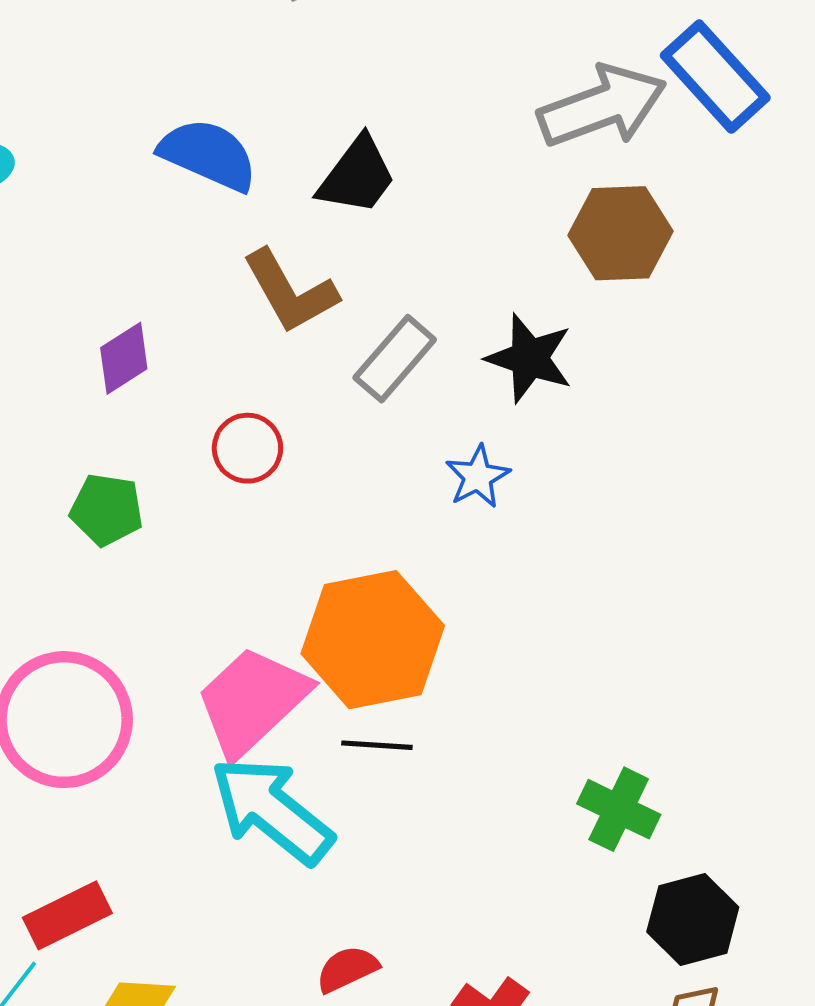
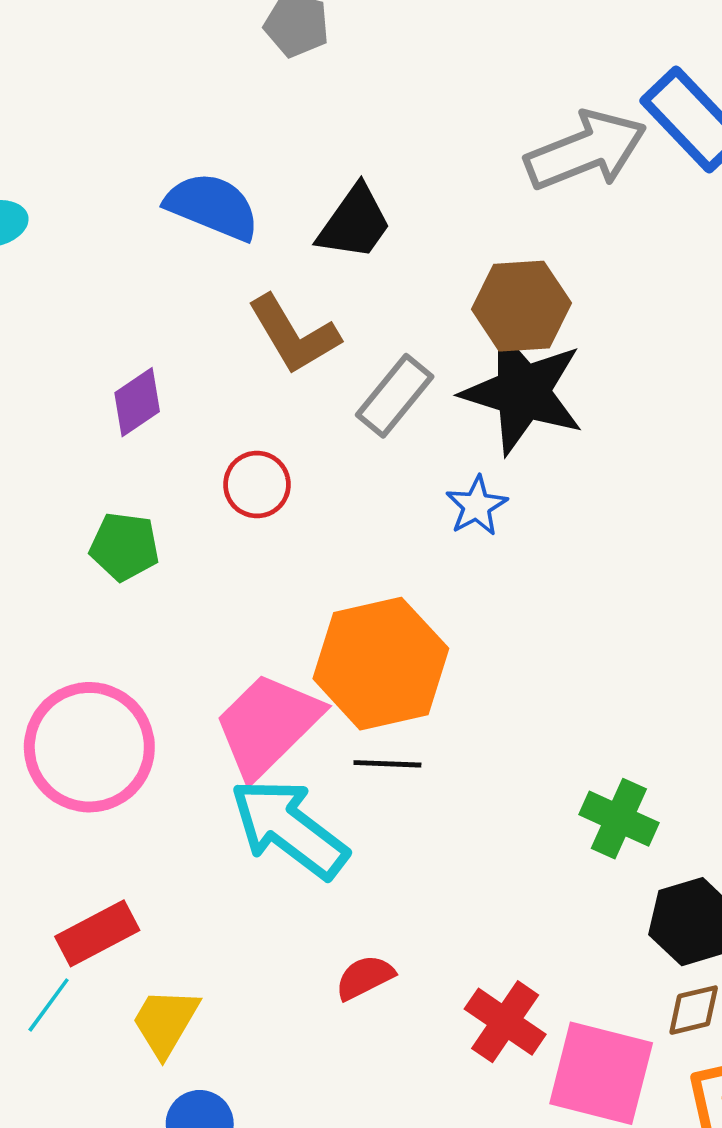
brown hexagon: (620, 233) -> (521, 306), moved
black star: (529, 358) -> (523, 392), size x1.5

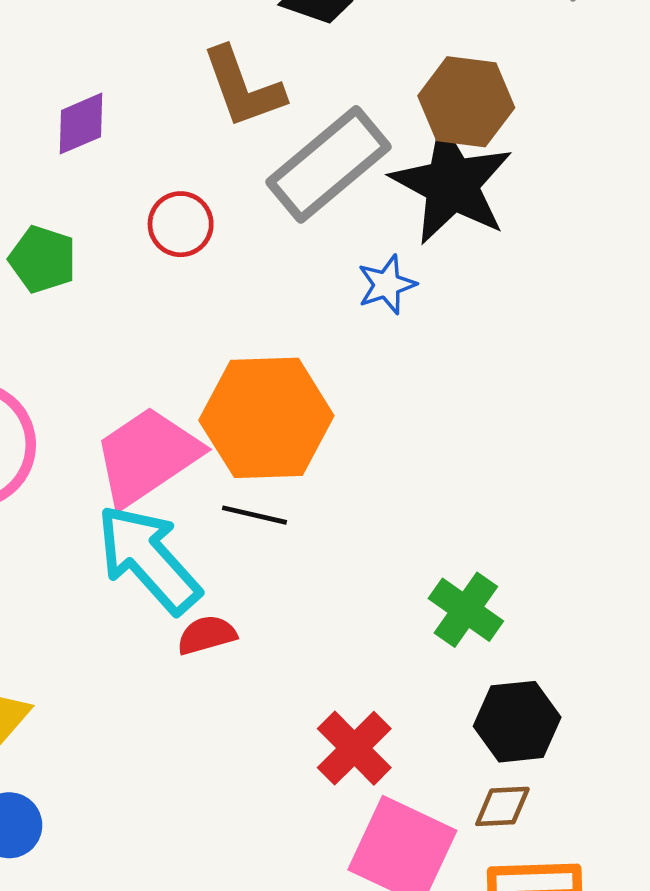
gray rectangle: (395, 396) -> (329, 164), size x1.5
red semicircle: (365, 977) -> (207, 635), moved
red cross: (505, 1022) -> (354, 748), moved

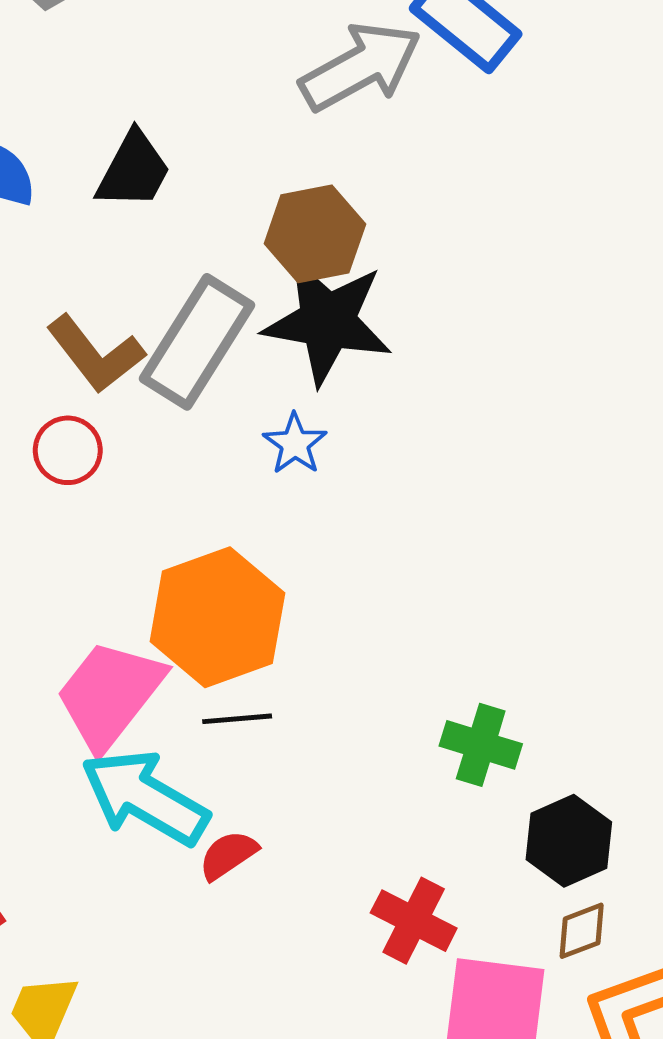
brown L-shape: (243, 87) -> (96, 354), moved

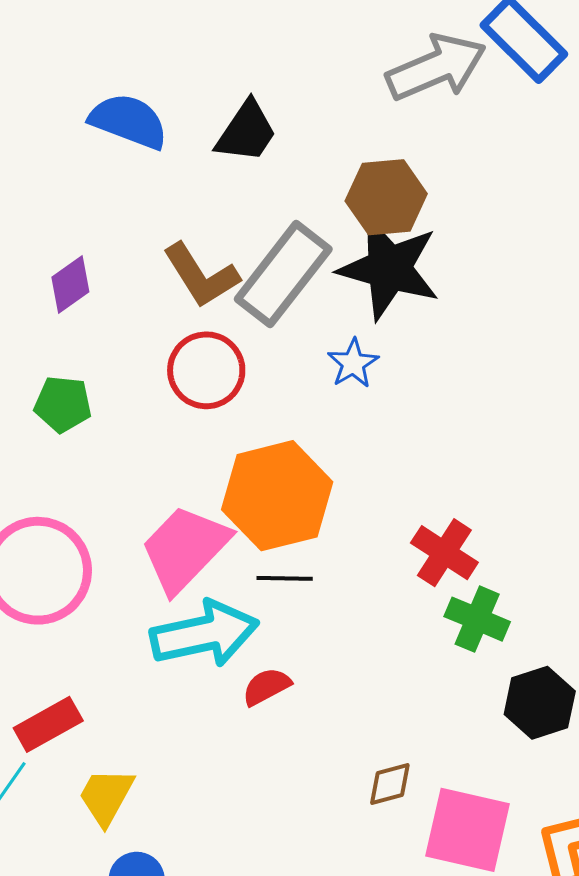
red circle: (68, 450) -> (206, 370), moved, size x1.4
cyan arrow: (145, 798) -> (204, 634), turned 132
red cross: (414, 921) -> (444, 553), moved
brown diamond: (582, 931) -> (390, 784), moved

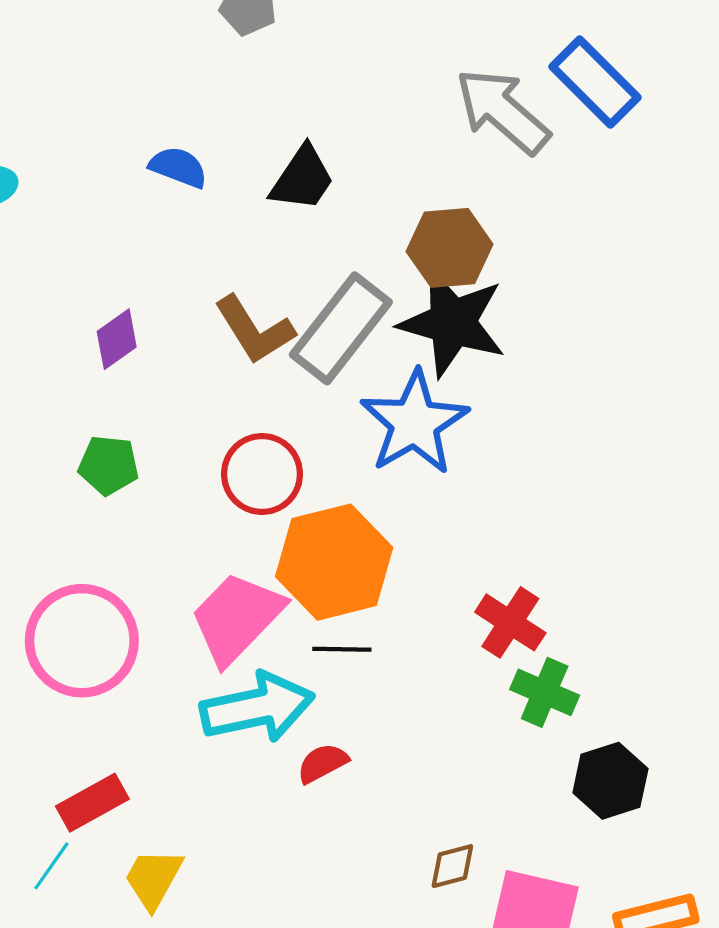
gray arrow: (436, 67) -> (503, 111), turned -116
blue semicircle: (129, 121) -> (178, 167), size x0.7
blue star: (353, 363) -> (414, 423), size x2.0
red circle: (206, 370) -> (262, 474), moved

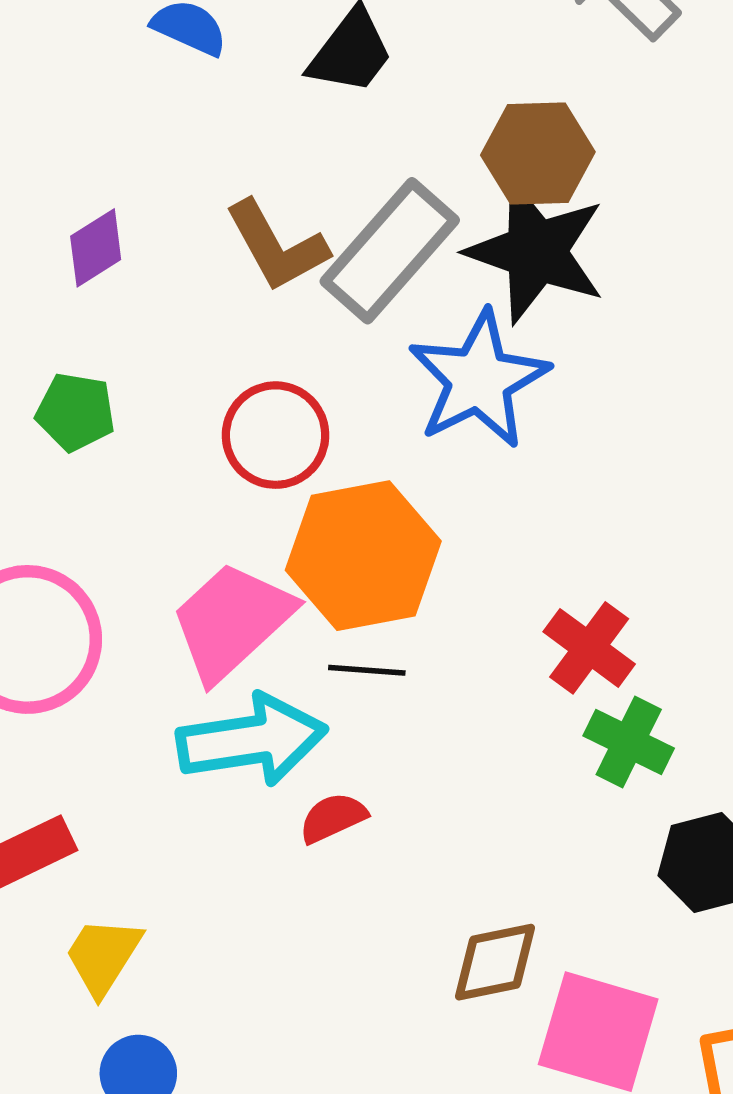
brown diamond: (452, 866) -> (495, 962), size x1.4

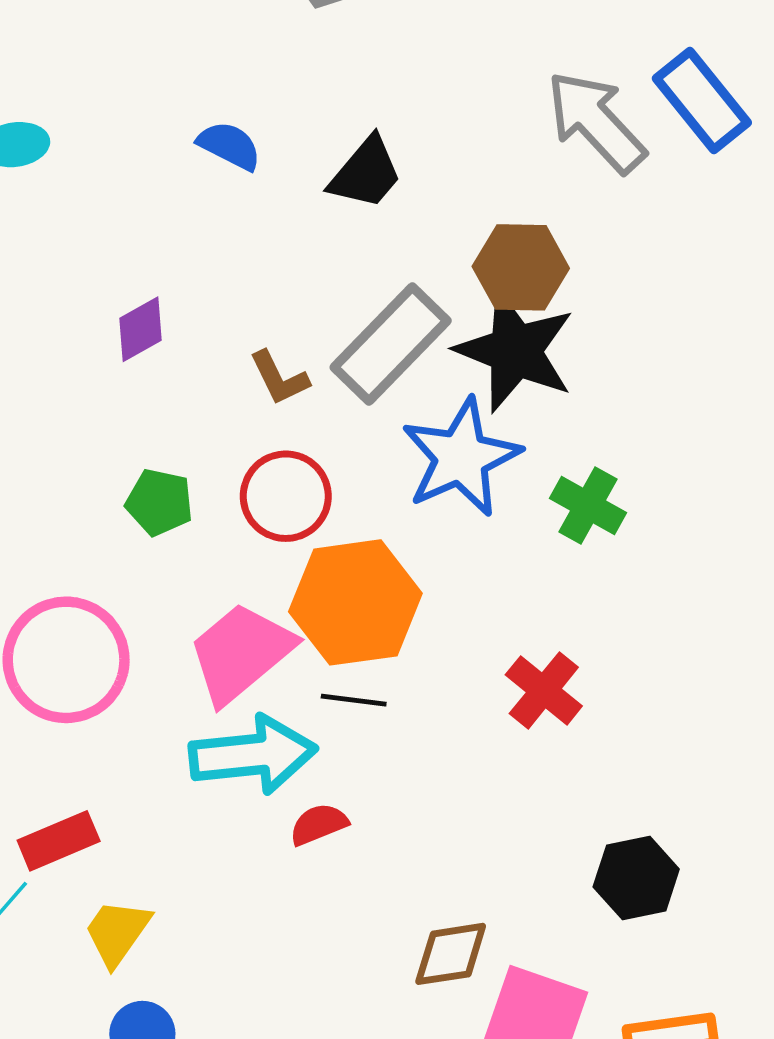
brown L-shape: (277, 246) -> (279, 378), moved, size x0.7
green pentagon: (76, 412) -> (159, 502), moved
green cross: (629, 742) -> (588, 505), moved

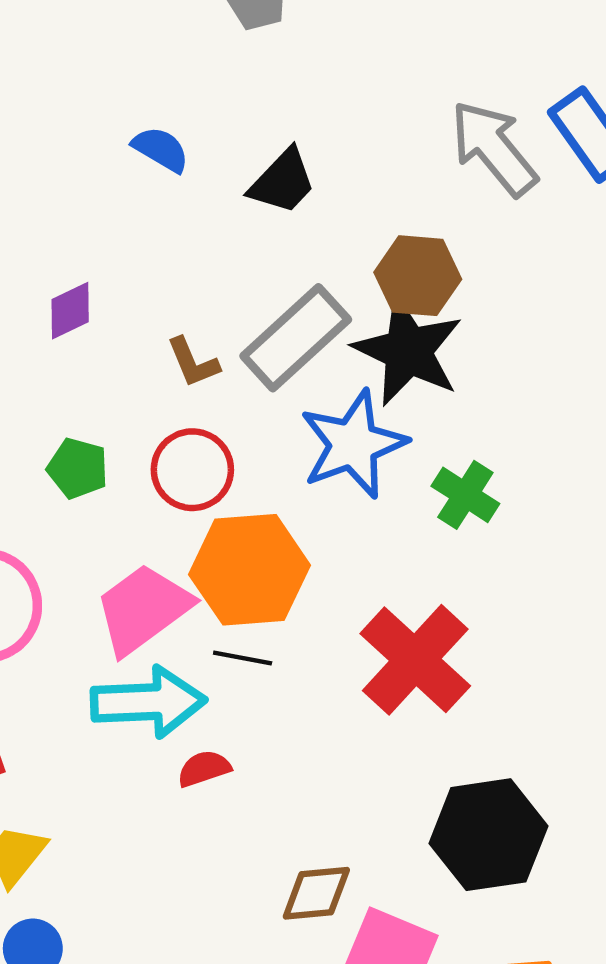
red cross: (544, 690) -> (415, 660), size x1.6
black hexagon: (636, 878) -> (488, 835), size x1.5

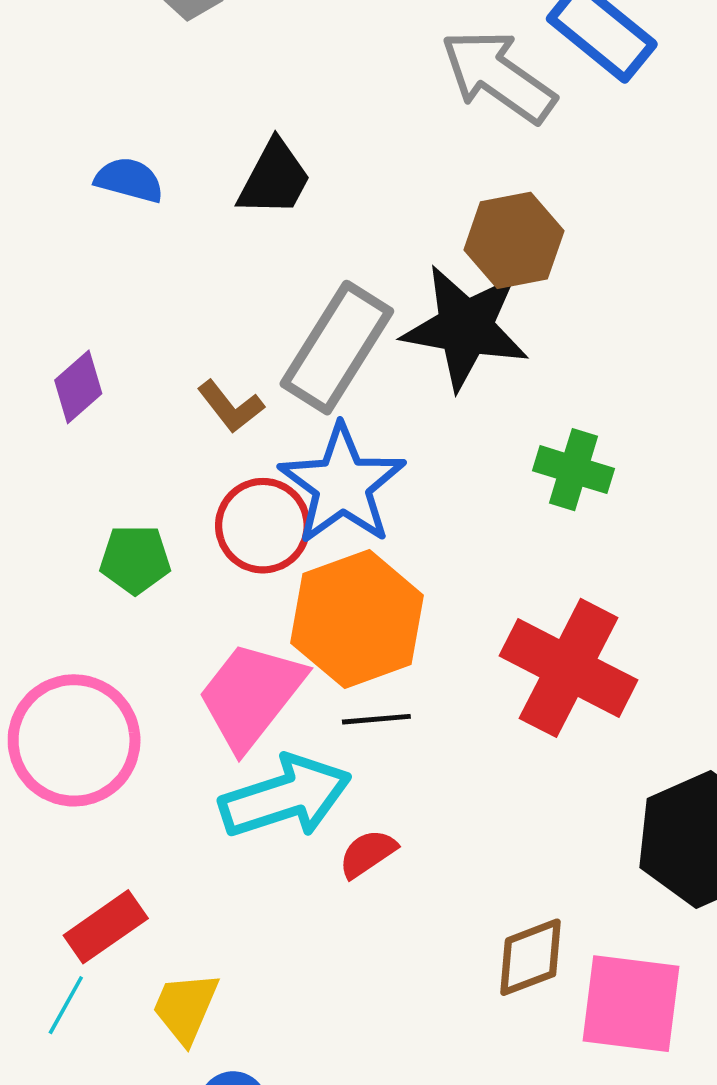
brown hexagon: (418, 276) -> (514, 240), moved
blue star: (353, 444) -> (342, 485), moved

